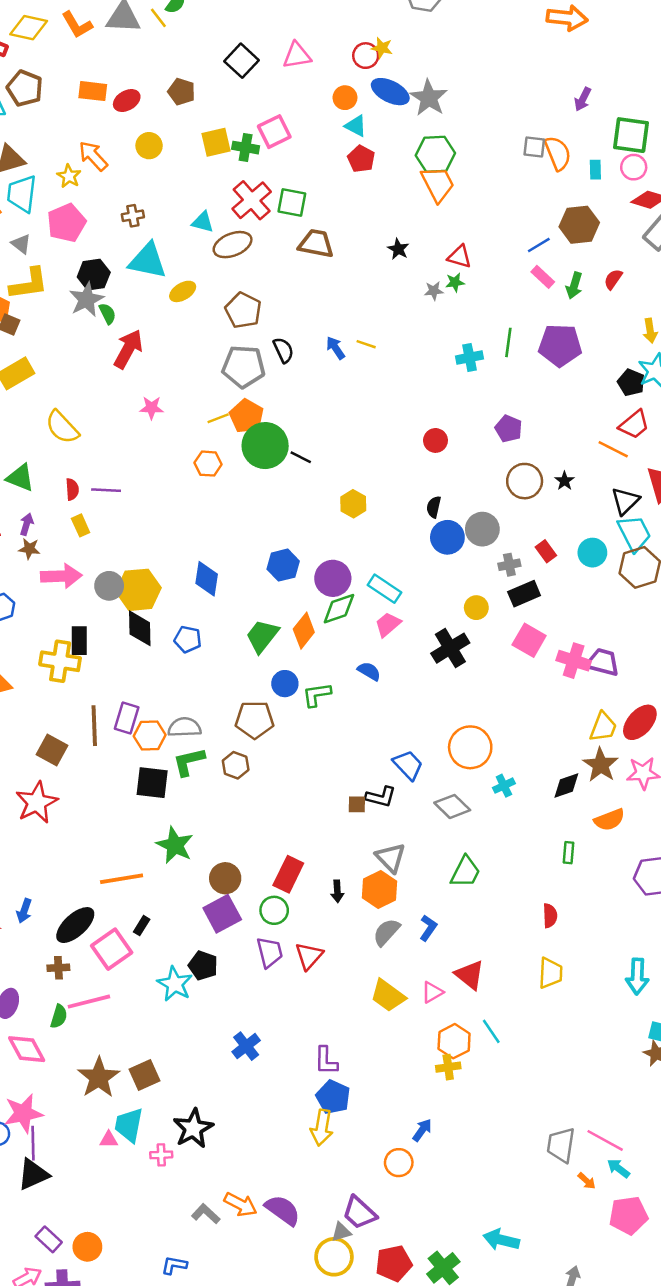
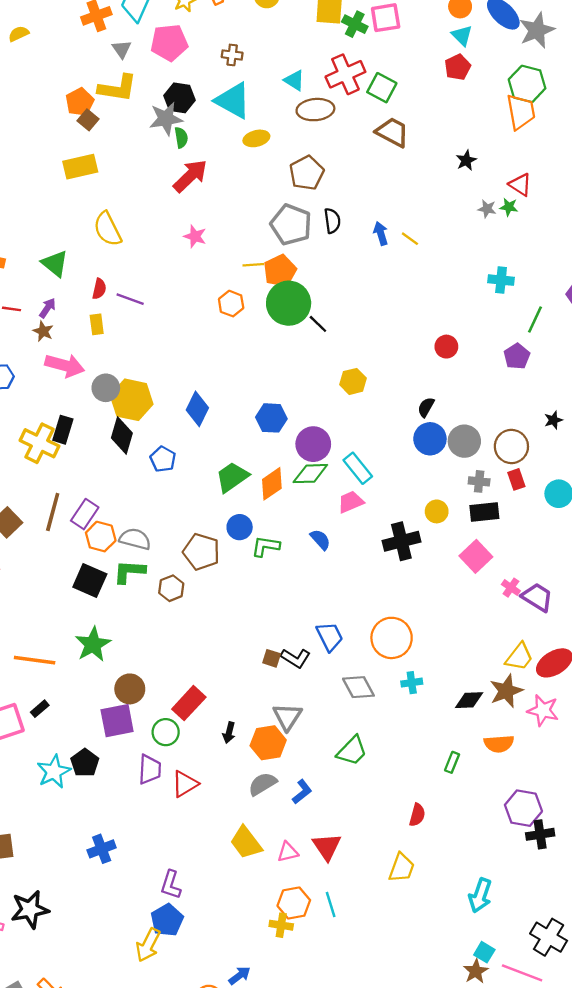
green line: (508, 342) -> (535, 319), moved
brown circle: (525, 481) -> (511, 446), moved
pink cross: (574, 661) -> (511, 588), size x0.6

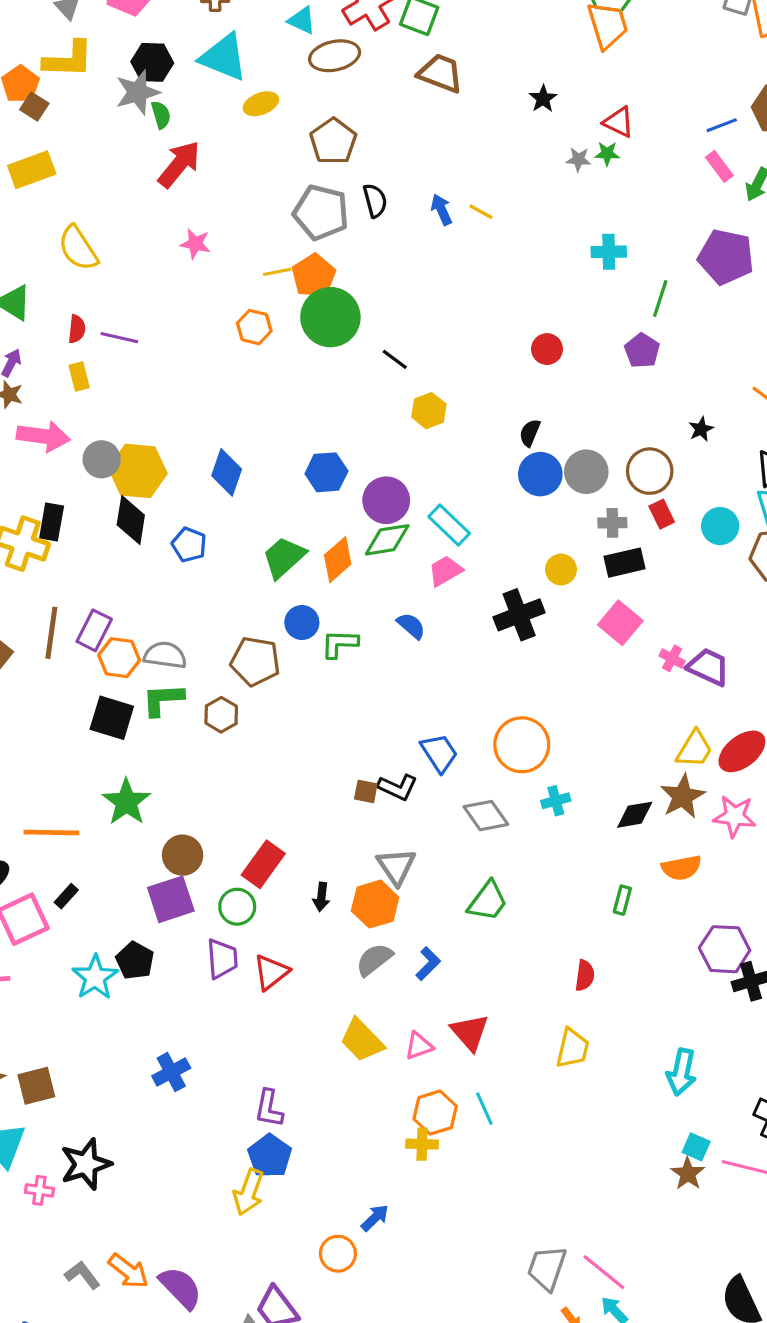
black line: (318, 324) -> (395, 359), moved

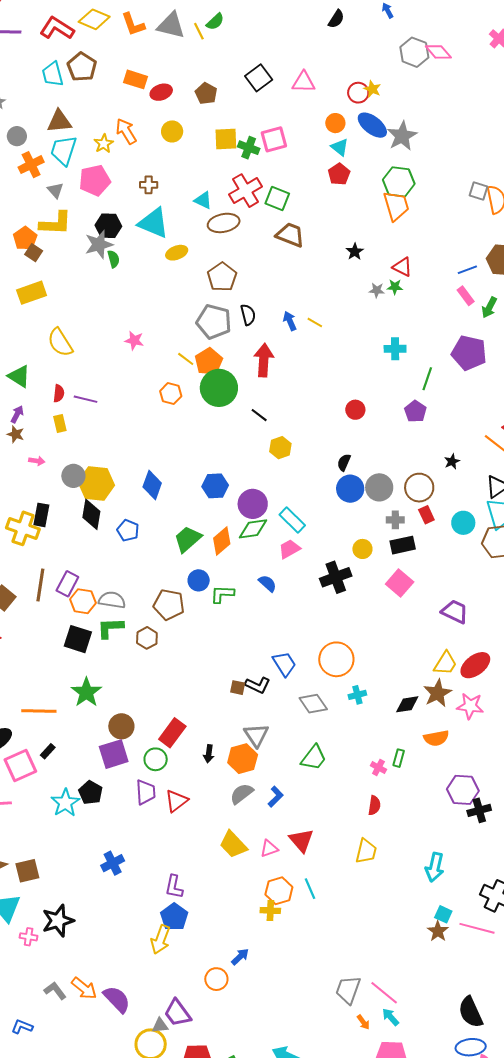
red arrow: (179, 164) -> (264, 360), moved, turned -36
yellow line: (277, 272) -> (186, 359), turned 48
pink arrow: (43, 436) -> (37, 461), size x0.5
pink cross: (672, 658) -> (378, 768), moved

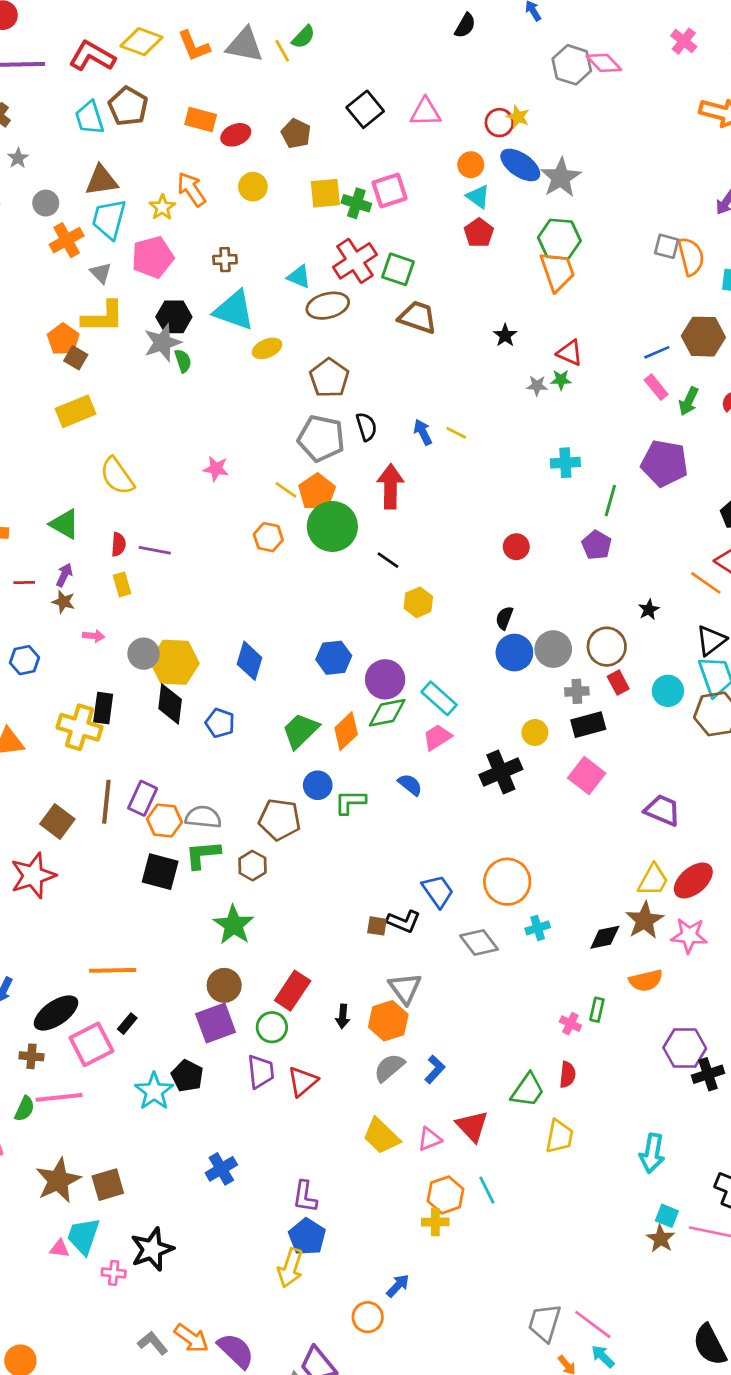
green star: (86, 692) -> (234, 925), moved
green trapezoid: (314, 758) -> (528, 1090), moved

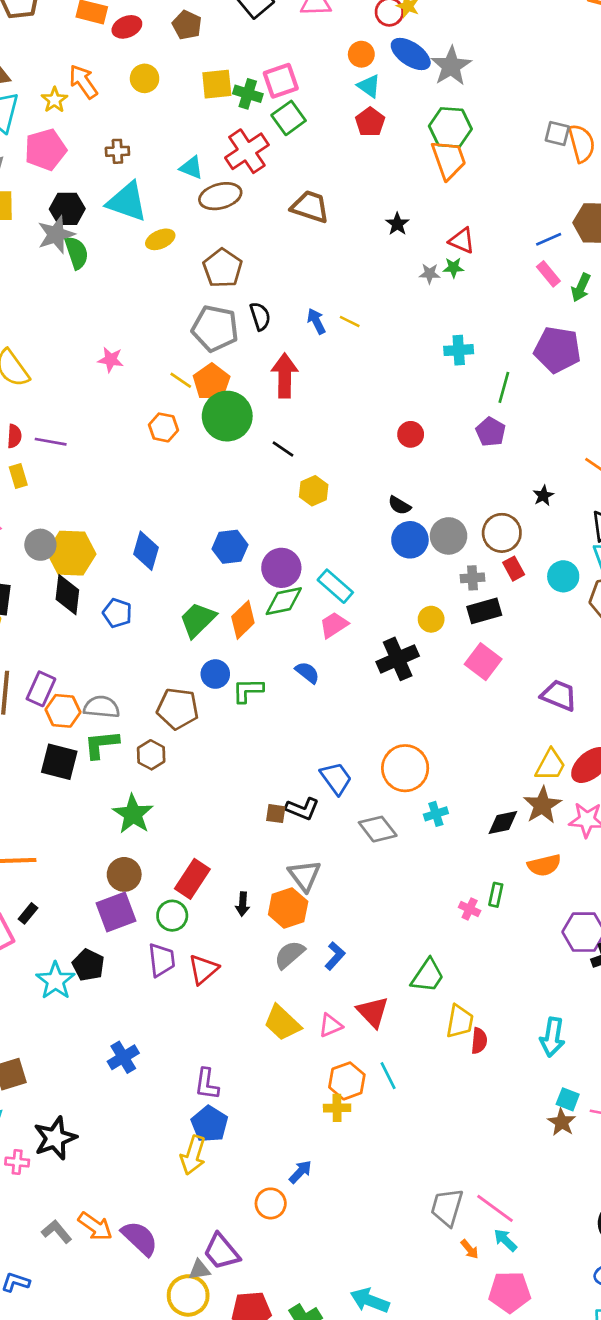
green square: (398, 269) -> (289, 118), moved, turned 36
green semicircle: (183, 361) -> (77, 253), size x1.4
black semicircle: (504, 618) -> (400, 505), turned -80
red semicircle: (567, 1075) -> (479, 1041), moved

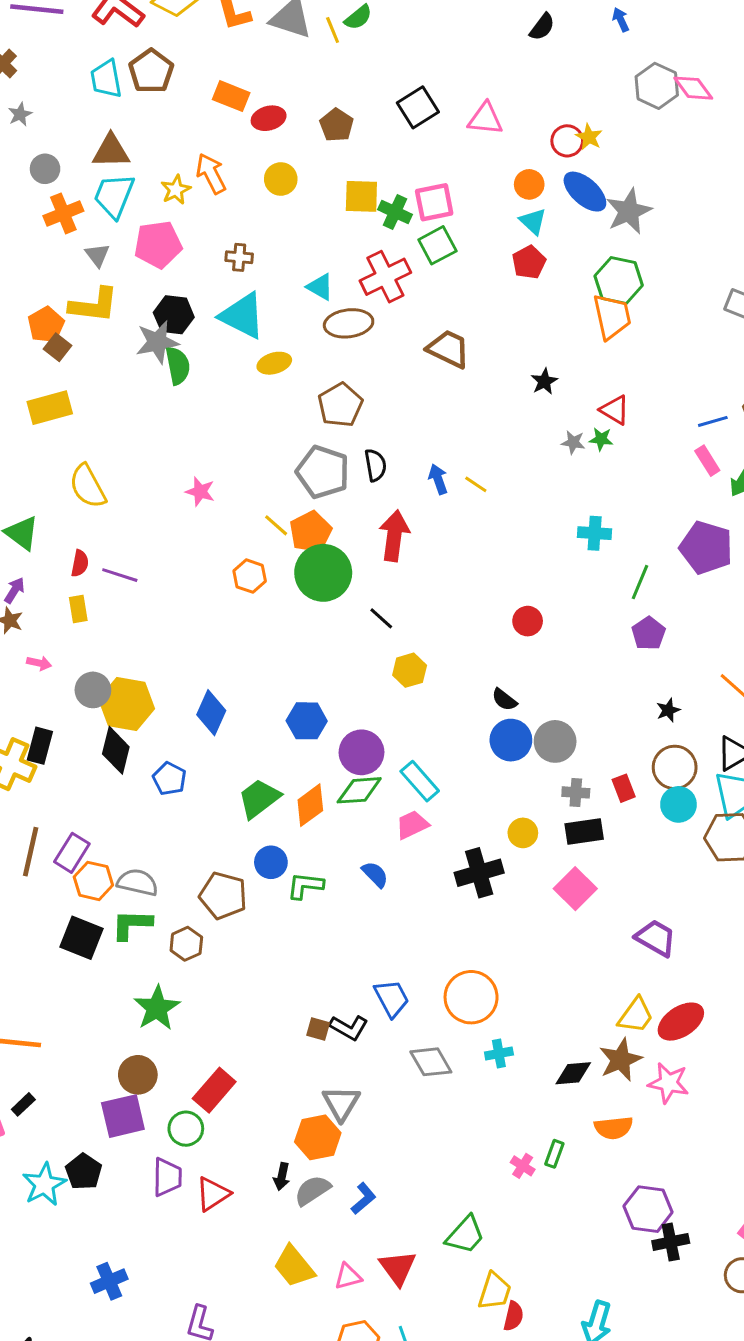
purple pentagon: (491, 432) -> (649, 633), moved
brown circle: (502, 533) -> (675, 767), moved
black arrow: (243, 904) -> (282, 1177), moved

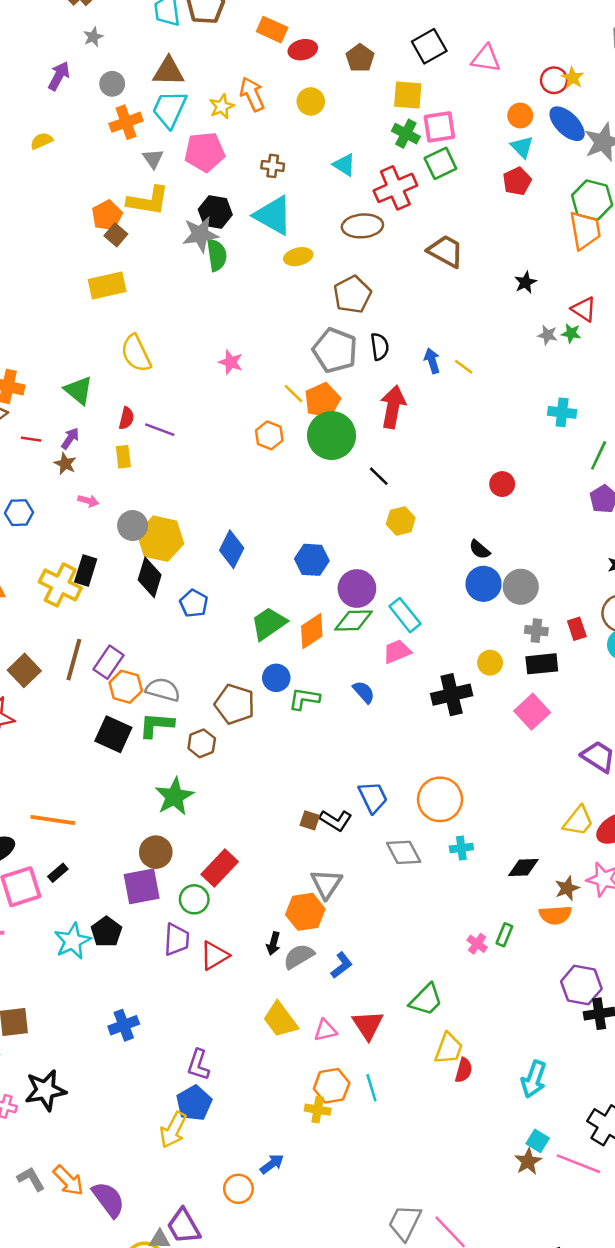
yellow square: (361, 196) -> (408, 95), moved
cyan triangle: (320, 287) -> (344, 165), moved
brown star: (620, 1060) -> (567, 888), moved, size x0.7

